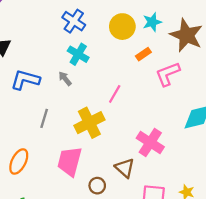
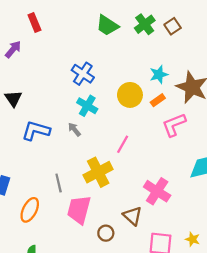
yellow circle: (122, 27) -> (130, 95), moved
orange rectangle: (143, 54) -> (158, 100), moved
gray line: (44, 118) -> (59, 183), moved, turned -30

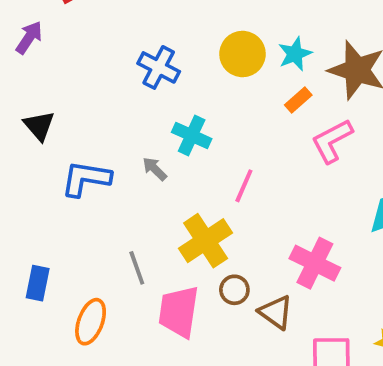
yellow circle: (130, 95) -> (243, 54), moved
cyan cross: (87, 106) -> (192, 135), moved
brown circle: (106, 233) -> (234, 290), moved

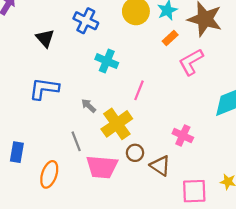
black triangle: (39, 126) -> (45, 38), moved
gray arrow: (155, 169) -> (89, 106), moved
pink cross: (315, 263) -> (183, 136), size x0.7
pink trapezoid: (179, 312) -> (102, 167), turned -92

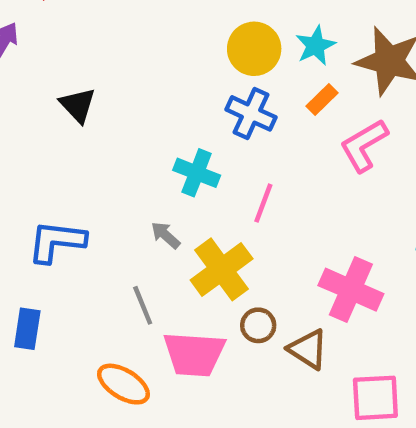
blue cross: (86, 21) -> (251, 113), moved
cyan cross: (107, 61) -> (197, 173), moved
blue L-shape: (44, 89) -> (57, 241), moved
pink cross: (183, 136) -> (351, 290), size x1.5
orange ellipse: (49, 174) -> (123, 384), moved, turned -76

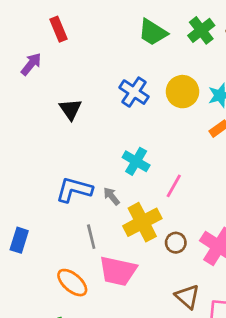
blue cross: (251, 113) -> (134, 92), moved
blue L-shape: (57, 241) -> (74, 190), moved
brown circle: (258, 325) -> (176, 243), moved
brown triangle: (308, 349) -> (187, 297), moved

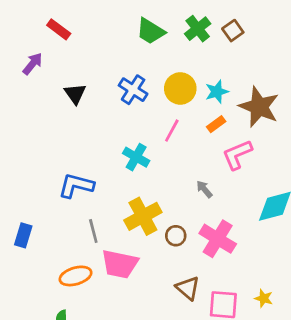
red rectangle: (59, 29) -> (59, 29), turned -30
black triangle: (70, 109) -> (75, 94), moved
pink line: (174, 186) -> (172, 131), moved
gray arrow: (112, 196) -> (204, 189), moved
orange ellipse: (72, 283) -> (76, 276), turned -56

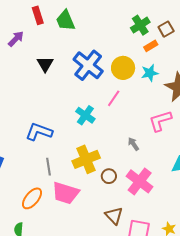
red rectangle: (59, 29) -> (38, 15), turned 30
green trapezoid: (151, 31) -> (65, 20), moved, turned 30
blue cross: (133, 90) -> (88, 65), size x1.4
orange rectangle: (216, 124) -> (151, 46), moved
orange ellipse: (76, 276) -> (32, 198), turned -40

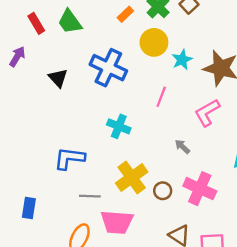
orange rectangle: (151, 46) -> (125, 14), moved
yellow circle: (123, 68) -> (154, 42), moved
pink line: (114, 98) -> (161, 97), moved
gray line: (48, 167) -> (90, 196), turned -66

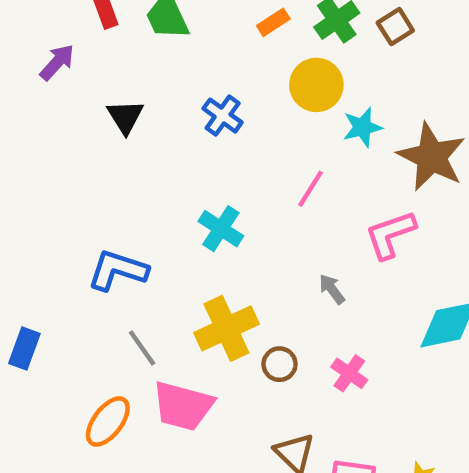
blue cross: (108, 68) -> (223, 116), size x0.6
pink cross: (200, 189) -> (349, 373), size x0.6
gray line: (90, 196) -> (142, 348), turned 42

